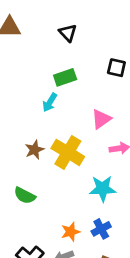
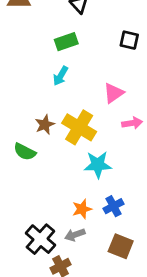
green rectangle: (65, 77) -> (66, 42), moved
cyan star: (103, 189) -> (98, 165), moved
green semicircle: (25, 196) -> (25, 152), moved

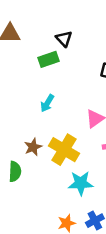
green rectangle: (66, 42) -> (48, 59), moved
green semicircle: (25, 152) -> (15, 172), turned -114

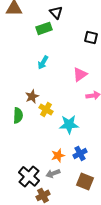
yellow cross: (64, 150) -> (46, 109), moved, size x0.6

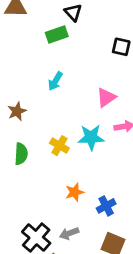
brown star: (32, 96) -> (17, 111), moved
cyan star: (69, 124) -> (91, 137), moved
orange star: (58, 155) -> (75, 192), moved

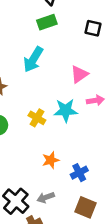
green rectangle: (57, 34) -> (47, 22), moved
cyan arrow: (55, 81) -> (33, 59), size x1.5

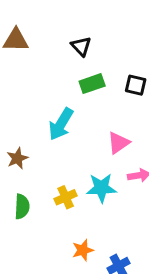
green rectangle: (47, 22) -> (92, 84), moved
yellow cross: (37, 118) -> (66, 197), turned 35

